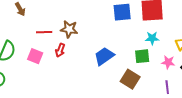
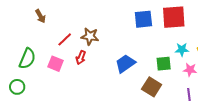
red line: (44, 32) -> (65, 39), turned -42
cyan star: (152, 38) -> (182, 50), moved

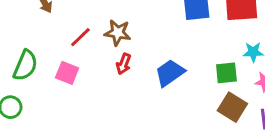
red arrow: (81, 58) -> (124, 64), moved
brown square: (152, 87) -> (232, 107), moved

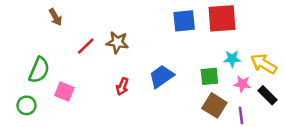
red arrow: (124, 64) -> (122, 86), moved
pink square: (67, 73) -> (64, 92), moved

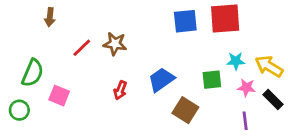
brown arrow: (56, 17) -> (50, 17), turned 36
brown square: (214, 105) -> (185, 110), moved

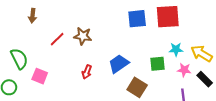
green semicircle: (33, 73) -> (19, 59), turned -50

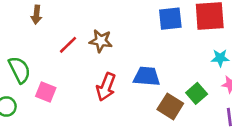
blue trapezoid: (119, 64) -> (147, 76), turned 40
green square: (158, 64) -> (197, 93), moved, turned -35
red arrow: (87, 72) -> (106, 87), size x1.5

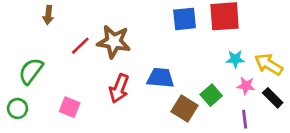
brown star: (101, 41) -> (114, 42), size x1.4
green semicircle: (19, 70) -> (31, 71), turned -116
pink square: (46, 92) -> (70, 107), moved

